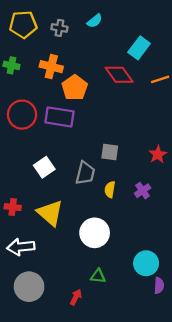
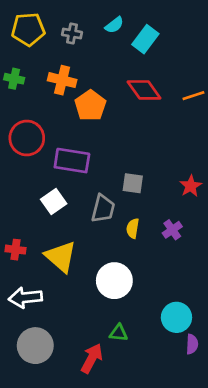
cyan rectangle: (139, 48) -> (145, 39), moved
purple rectangle: (59, 117) -> (72, 161), moved
red arrow: (76, 297) -> (92, 358), size x1.5

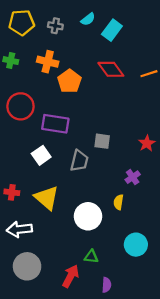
yellow semicircle: (133, 228) -> (118, 202), moved
purple semicircle: (192, 344) -> (106, 285), moved

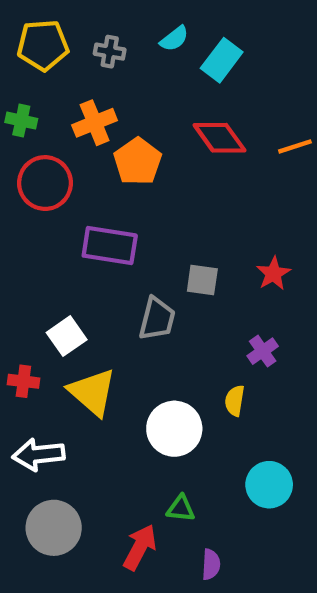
orange cross: (48, 62) -> (95, 123), turned -36
red circle: (20, 106) -> (45, 183), moved
red star: (147, 143) -> (273, 274), moved
white square: (41, 155) -> (67, 336), moved

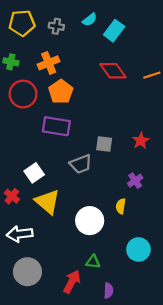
orange pentagon: (138, 161) -> (61, 92), moved
gray trapezoid: (157, 319) -> (81, 164), turned 55
red cross: (23, 381) -> (12, 196), turned 32

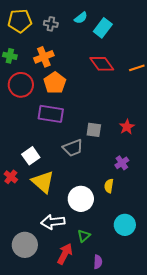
white arrow: (20, 234) -> (53, 222), moved
green triangle: (93, 262) -> (84, 236), turned -48

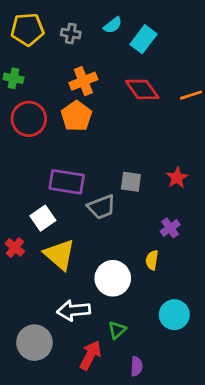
orange cross: (44, 57) -> (83, 81), moved
purple rectangle: (51, 114) -> (67, 182), moved

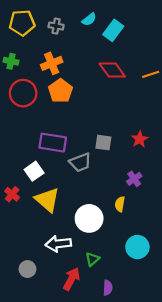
orange cross: (83, 81) -> (52, 63), moved
gray circle: (34, 343) -> (27, 269), size x0.6

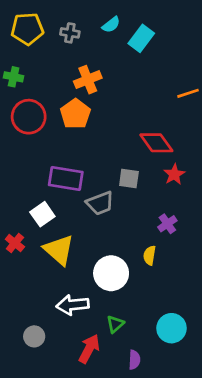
orange cross: (52, 63) -> (88, 80), moved
red diamond: (112, 70) -> (156, 143), moved
cyan circle: (137, 247) -> (171, 328), moved

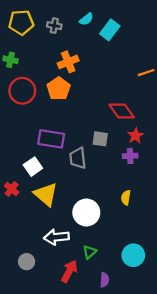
gray trapezoid: (100, 203) -> (78, 158), turned 105
purple cross: (167, 224) -> (130, 156), moved, turned 32
yellow semicircle: (150, 255) -> (126, 198), moved

